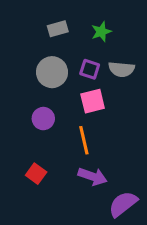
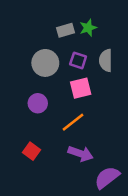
gray rectangle: (58, 29) -> (65, 30), moved
gray semicircle: (122, 69) -> (106, 60), turned 85
orange line: (84, 140) -> (73, 122), turned 65

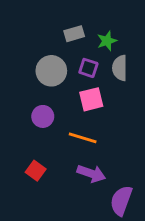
green star: (88, 28) -> (107, 41), moved
orange line: (73, 122) -> (83, 138), turned 55
purple semicircle: (107, 178) -> (121, 201), turned -32

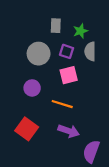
gray rectangle: (74, 34) -> (56, 26), turned -72
red square: (36, 171) -> (27, 129), size x1.5

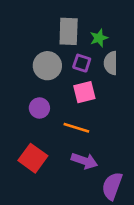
gray rectangle: (56, 26) -> (69, 31), size x1.5

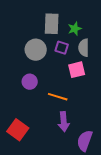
pink square: (84, 92) -> (77, 70), moved
red square: (33, 158) -> (18, 130), moved
purple arrow: (84, 161) -> (64, 122), turned 66

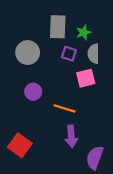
gray circle: (36, 50) -> (28, 53), moved

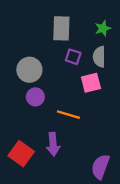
green star: (84, 32) -> (103, 28), moved
gray circle: (28, 53) -> (29, 70), moved
purple arrow: (71, 136) -> (53, 144), moved

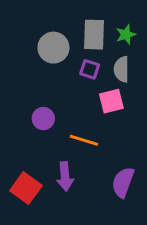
gray rectangle: (61, 28) -> (94, 35), moved
gray circle: (29, 70) -> (53, 48), moved
purple semicircle: (100, 167) -> (123, 182), moved

